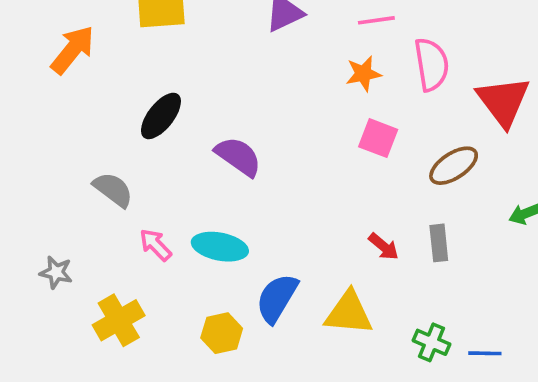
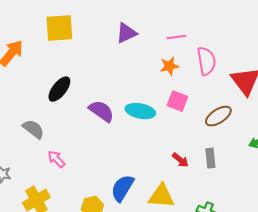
cyan ellipse: (220, 247) -> (140, 111), moved

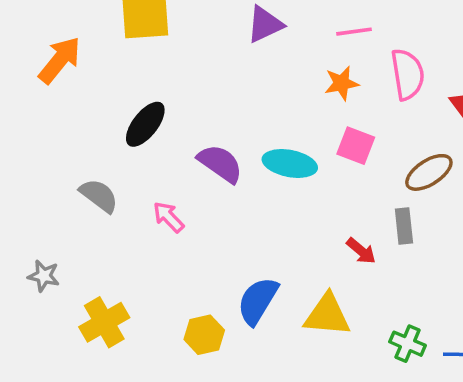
gray rectangle: (210, 158) -> (404, 226), moved
pink arrow: (56, 159) -> (168, 217), moved

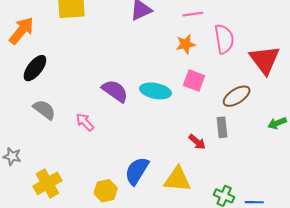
black ellipse: (145, 124) -> (35, 68), moved

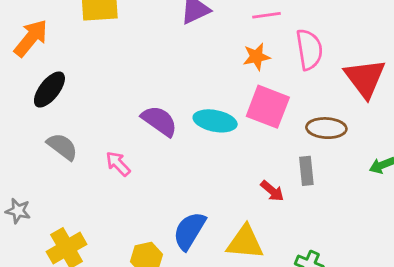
pink square: (194, 81) -> (268, 107), size x1.4
brown ellipse: (237, 96) -> (326, 128), turned 36

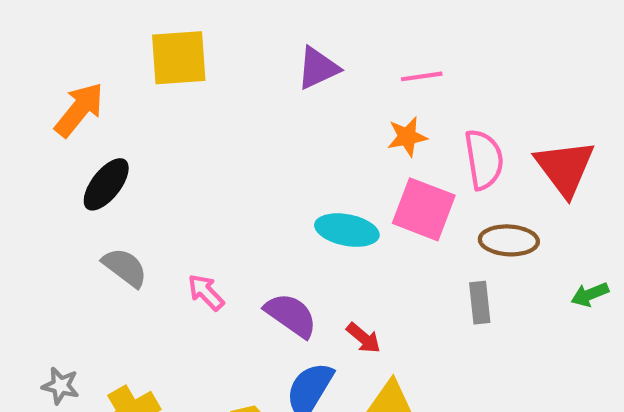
pink semicircle: (309, 50) -> (484, 159), moved
purple semicircle: (159, 121) -> (291, 315), moved
red arrow: (272, 191) -> (364, 338), moved
gray star: (18, 211) -> (61, 386), moved

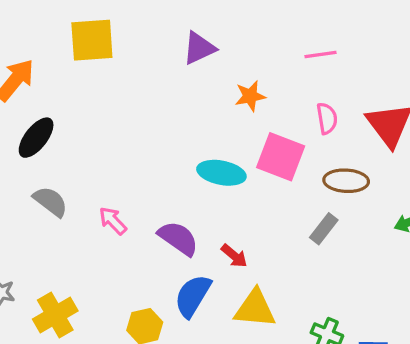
pink line: (422, 76) -> (321, 54), moved
orange star: (407, 137) -> (250, 96), moved
pink semicircle: (484, 159) -> (327, 118), size x0.7
gray rectangle: (480, 303) -> (324, 229), turned 44

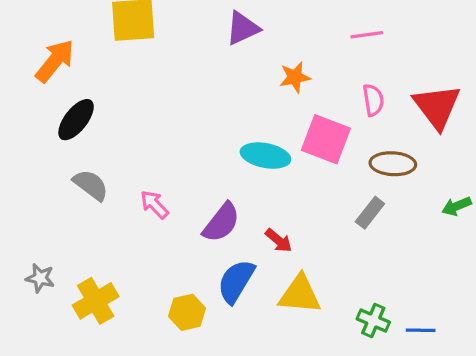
purple semicircle: (178, 238) -> (221, 223), turned 93

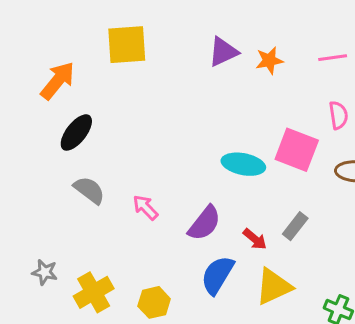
orange star: (295, 77) -> (269, 60), moved
gray rectangle: (370, 213) -> (295, 226), moved
yellow triangle: (300, 294) -> (274, 287), turned -30
yellow hexagon: (187, 312) -> (154, 302), moved

